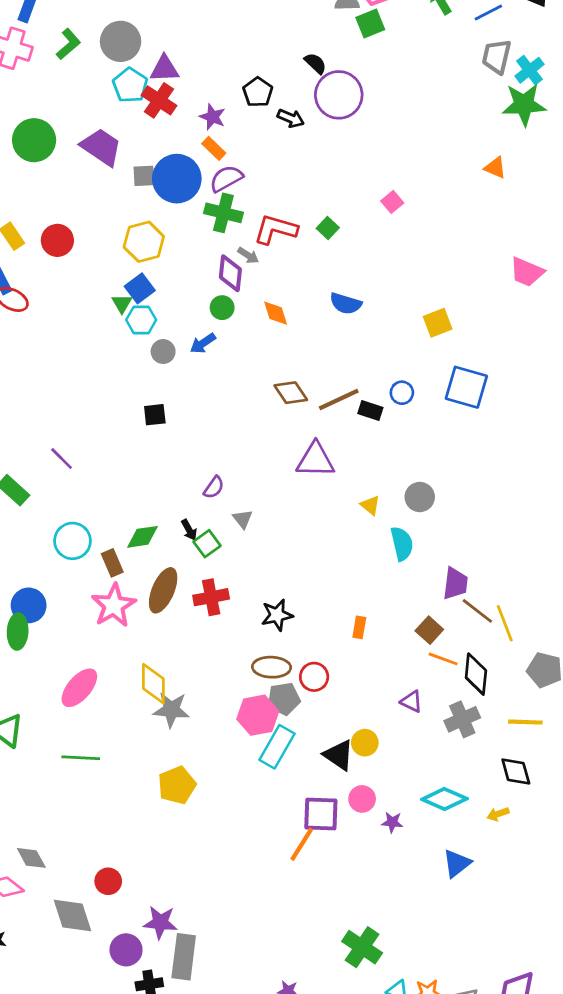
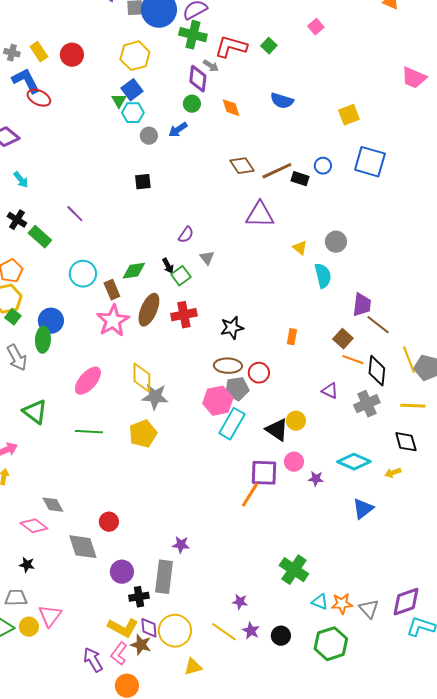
yellow line: (505, 623) -> (409, 360), moved
yellow pentagon: (177, 785) -> (143, 434), moved
purple star: (160, 922) -> (181, 545), moved, size x0.7

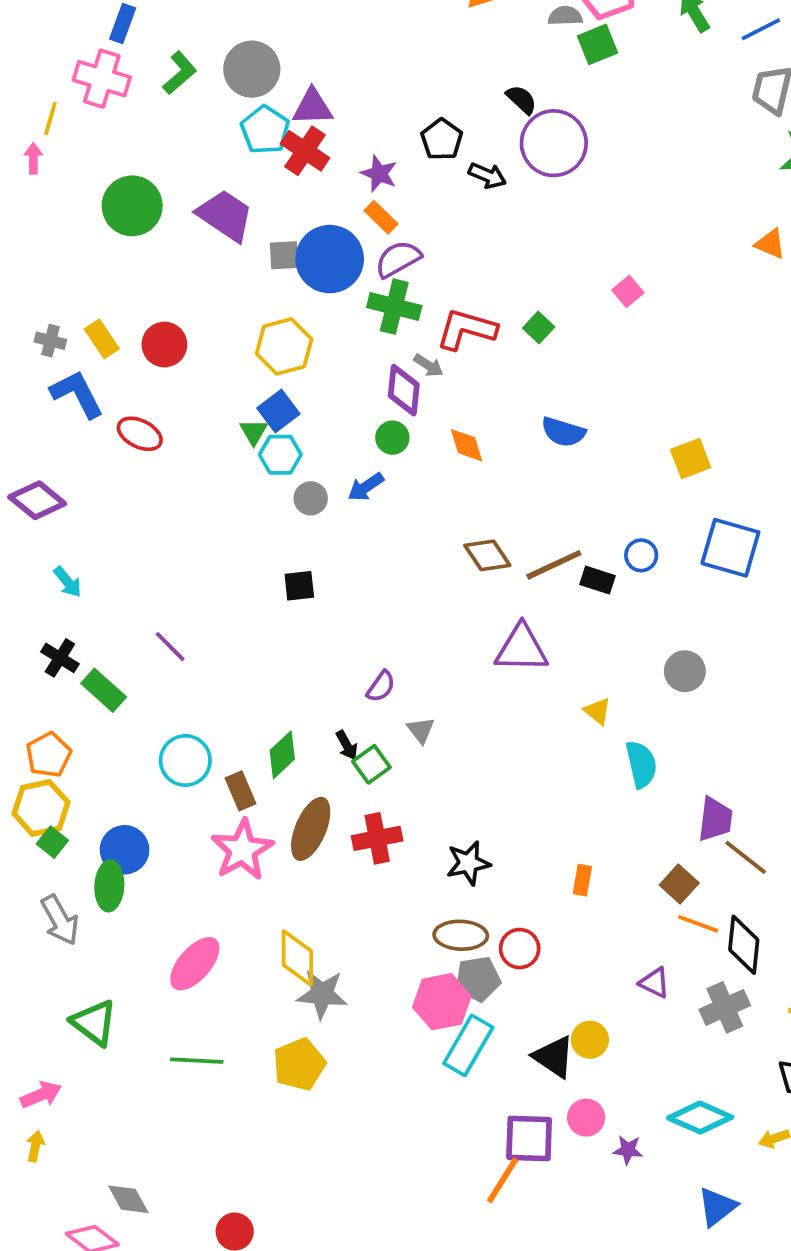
red ellipse: (39, 98) -> (140, 434), moved
gray circle: (336, 242) -> (685, 671), moved
green diamond: (134, 271) -> (282, 755), turned -35

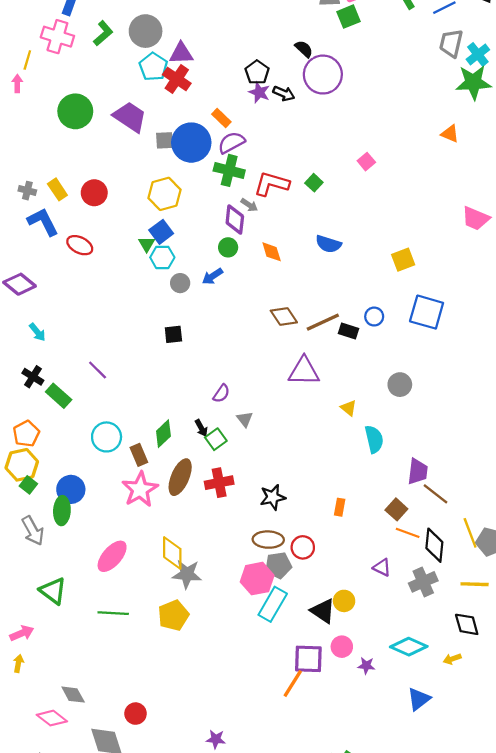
purple star: (379, 174) -> (259, 92), moved

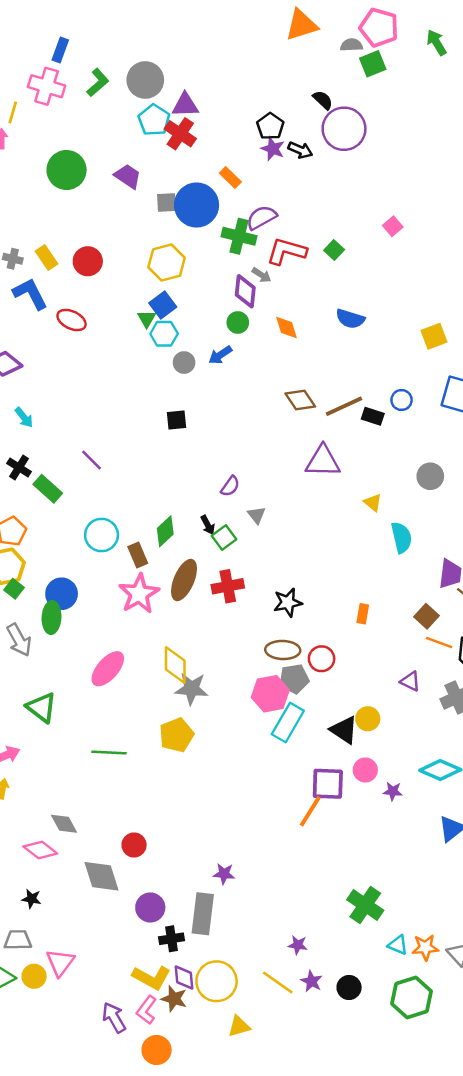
purple trapezoid: (130, 117) -> (128, 176), size x0.7
purple semicircle: (231, 143) -> (262, 218), moved
green line: (113, 613) -> (109, 752), moved

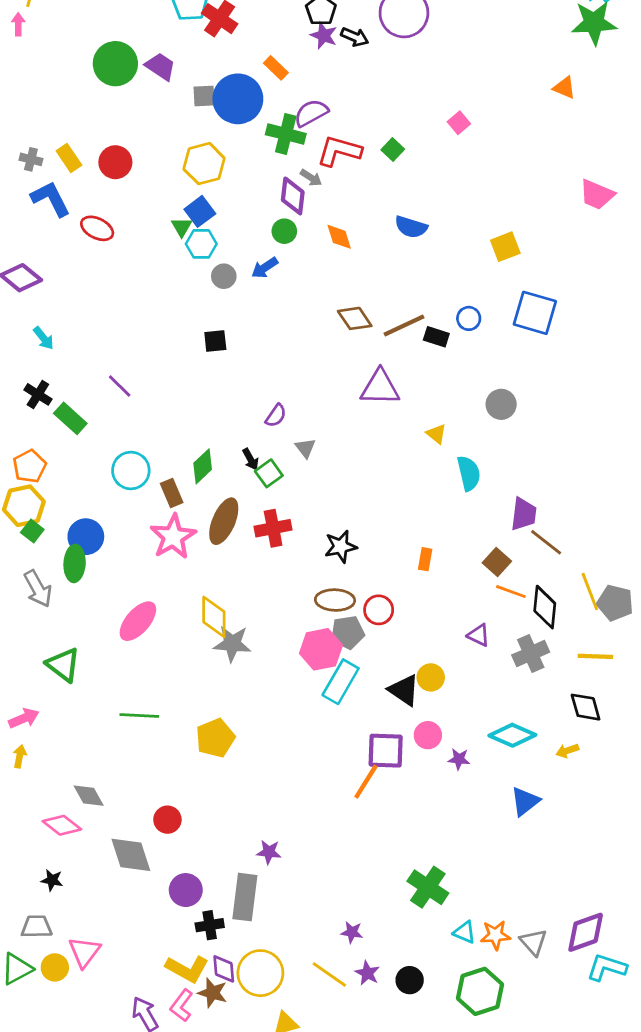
green circle: (67, 170) -> (115, 64), moved
yellow pentagon: (177, 735) -> (215, 738), moved

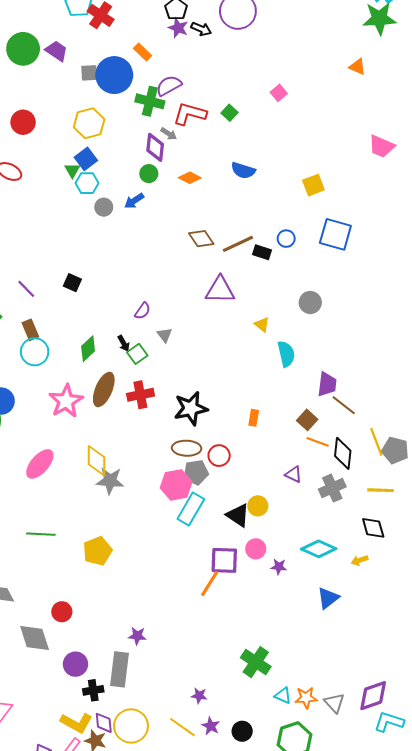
orange diamond: (339, 237) -> (190, 178), turned -45
black square: (215, 341) -> (72, 283), moved, turned 30
brown rectangle: (172, 493) -> (30, 330), moved
black star: (341, 547) -> (191, 408), size x1.4

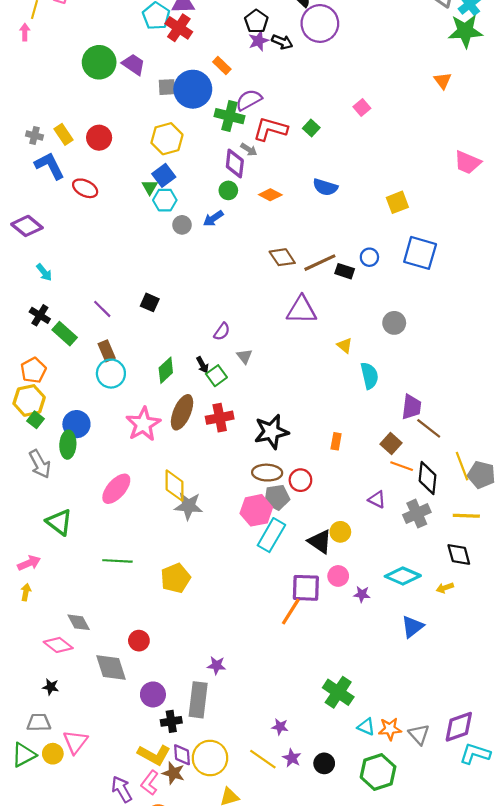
purple star: (178, 28) -> (258, 41), turned 30
orange triangle: (357, 67) -> (443, 81), turned 30

